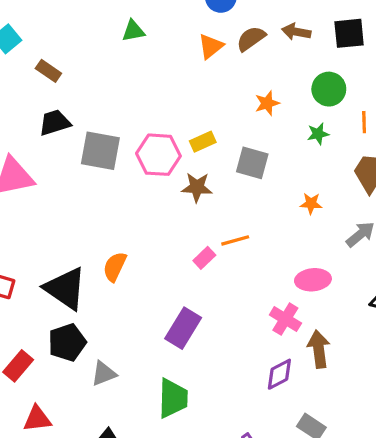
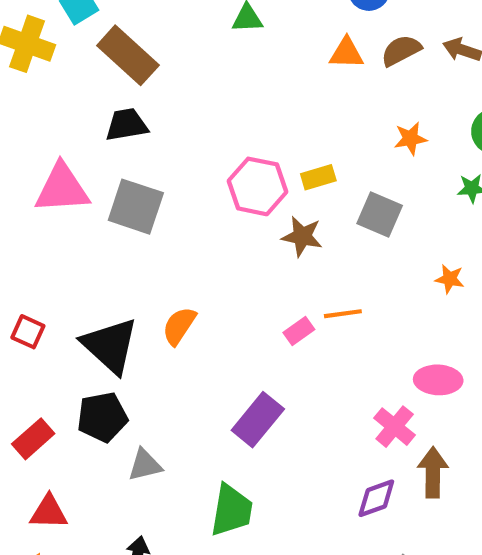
orange triangle: (211, 46) -> (346, 53), turned 32
brown rectangle: (48, 71) -> (128, 55), size x1.8
gray square: (100, 151) -> (136, 207), moved

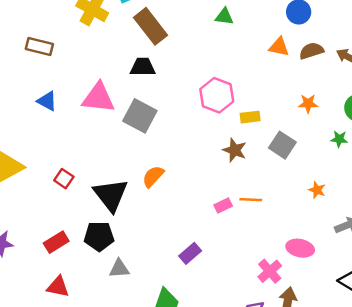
pink hexagon: (258, 186) -> (217, 95), moved
orange semicircle: (179, 326) -> (153, 176), moved
purple rectangle: (258, 420) -> (190, 253), size x0.7

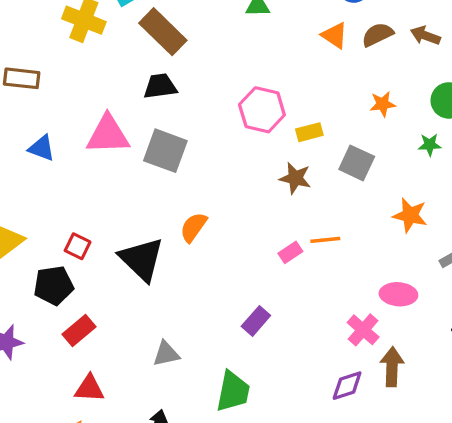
orange triangle: (279, 47) -> (335, 35), turned 30
orange star: (317, 190) -> (410, 215), size x1.5
black pentagon: (99, 236) -> (54, 285), moved

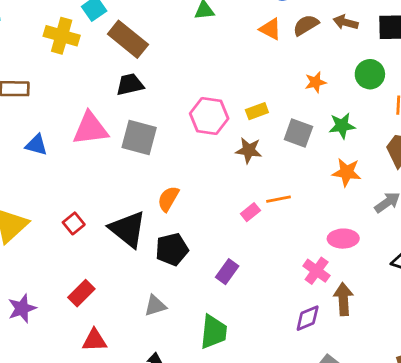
pink hexagon: (262, 110) -> (209, 116), moved
green star: (430, 145) -> (342, 126), moved, size x1.4
red square: (78, 246) -> (74, 223), turned 30
black pentagon: (54, 285) -> (172, 249), moved

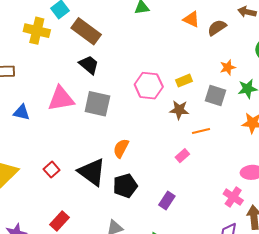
brown semicircle: (306, 25) -> (217, 28), moved
orange star: (315, 82) -> (228, 67), moved
black trapezoid: (130, 85) -> (89, 65), turned 55
orange line: (278, 199) -> (201, 131), moved

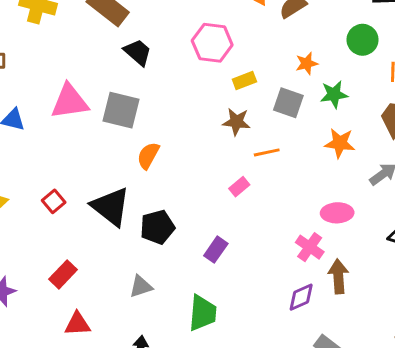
black trapezoid: (89, 65) -> (138, 52), moved
pink hexagon: (149, 86) -> (212, 43), moved
orange semicircle: (121, 148) -> (148, 156), moved

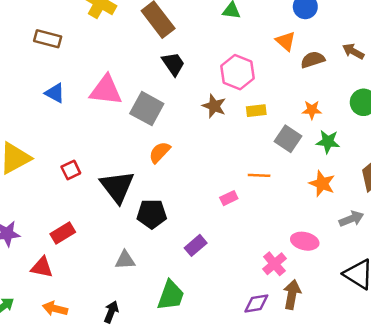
brown star: (236, 122) -> (214, 106), moved
red triangle: (77, 324) -> (42, 267), moved

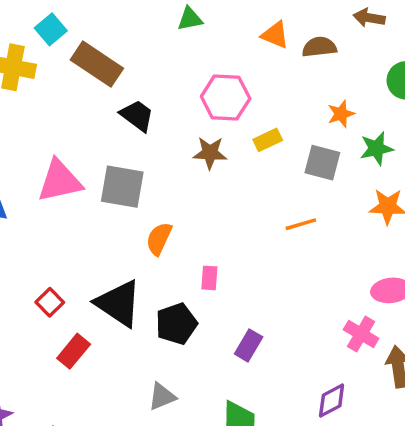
brown semicircle: (313, 60) -> (319, 47), turned 30
pink rectangle: (229, 198) -> (209, 278), moved, turned -42
red rectangle: (63, 233) -> (74, 351), moved
purple diamond: (256, 304) -> (332, 400), moved

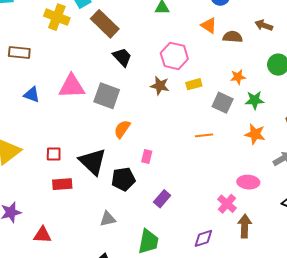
red square: (50, 302) -> (54, 154), turned 35
red rectangle: (74, 351) -> (62, 184), turned 36

